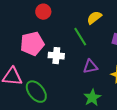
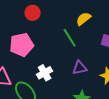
white cross: (56, 56) -> (45, 73), moved, turned -35

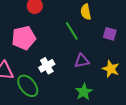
yellow semicircle: (84, 19) -> (86, 12), turned -63

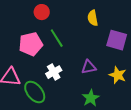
green line: (72, 31) -> (57, 38), moved
purple square: (110, 34) -> (117, 40), size x1.5

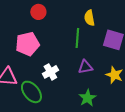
green line: (57, 38) -> (77, 38), moved, turned 36

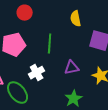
green line: (77, 38) -> (50, 44), moved

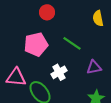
green line: (50, 44) -> (72, 43), turned -60

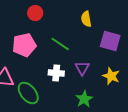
purple triangle: (94, 67) -> (82, 68), turned -49
white cross: (59, 72) -> (56, 73), moved, turned 35

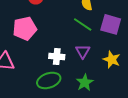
green line: (60, 44) -> (83, 24), moved
green ellipse: (28, 93) -> (49, 80), moved, turned -70

